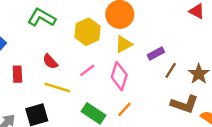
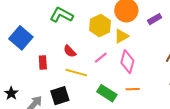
yellow triangle: (124, 44) -> (121, 36), moved
purple rectangle: (156, 53) -> (155, 19), moved
orange line: (124, 109) -> (133, 89), turned 48

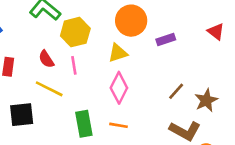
yellow hexagon: (100, 26) -> (75, 32), moved
pink line: (101, 58) -> (74, 65), moved, turned -72
green rectangle: (107, 93) -> (84, 124), turned 36

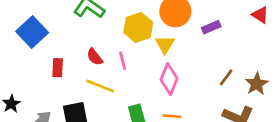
yellow hexagon: (75, 32) -> (138, 27), moved
yellow triangle: (118, 53) -> (165, 45), turned -36

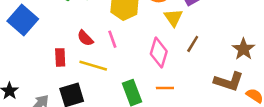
yellow triangle: (165, 45) -> (173, 18), moved
red rectangle: (58, 68) -> (60, 57), moved
brown line: (226, 77) -> (193, 44), moved

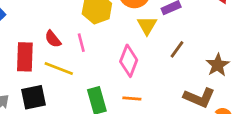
brown line: (193, 44) -> (177, 49), moved
red rectangle: (60, 57) -> (25, 57), size x1.5

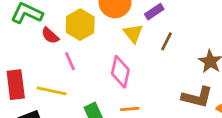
red semicircle: (53, 39) -> (50, 36), moved
brown line: (177, 49) -> (166, 41), moved

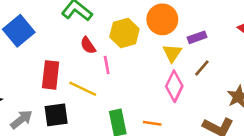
red semicircle: (50, 36) -> (88, 45), moved
pink diamond: (120, 72) -> (174, 86), moved

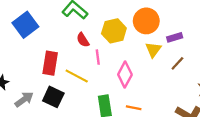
pink diamond: (174, 86) -> (125, 74), moved
black square: (56, 115) -> (53, 97), turned 30

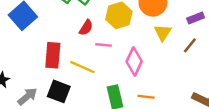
purple rectangle: (175, 37) -> (196, 18), moved
red semicircle: (83, 40) -> (86, 28), turned -112
pink line: (98, 57) -> (104, 45), turned -72

